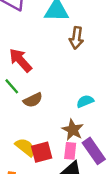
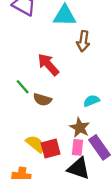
red arrow: (20, 60) -> (48, 65), moved
brown semicircle: (33, 100) -> (42, 100), turned 42

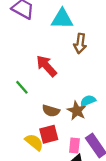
brown semicircle: (42, 100) -> (51, 111), moved
brown star: (80, 128) -> (77, 111), moved
red square: (51, 149) -> (49, 134), moved

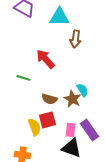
green line: (22, 87) -> (23, 78), turned -32
cyan semicircle: (88, 101) -> (82, 90), turned 80
yellow semicircle: (34, 142) -> (34, 127), turned 30

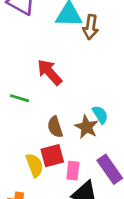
brown arrow: (75, 39) -> (91, 27), moved
brown semicircle: (49, 99) -> (55, 127), turned 56
pink rectangle: (70, 130) -> (73, 171), moved

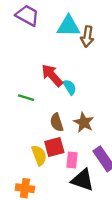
cyan semicircle: (100, 115) -> (70, 87), moved

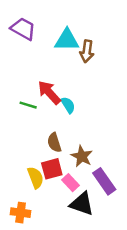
green line: (26, 98) -> (28, 105), moved
brown star: (84, 122) -> (82, 156), moved
pink rectangle: (72, 160) -> (71, 183), turned -49

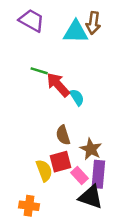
brown arrow: (87, 51) -> (93, 23), moved
green line: (28, 105) -> (39, 71), moved
purple rectangle: (104, 181) -> (98, 174), moved, turned 40

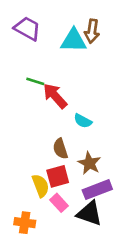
cyan semicircle: (77, 97) -> (83, 121), moved, turned 150
purple rectangle: (98, 174) -> (97, 190), turned 64
pink rectangle: (79, 176) -> (59, 203), moved

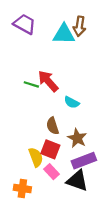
green line: (35, 81) -> (31, 84), moved
red square: (58, 176) -> (50, 149), turned 36

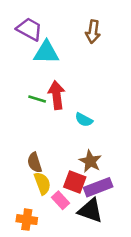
cyan triangle: (64, 34) -> (46, 52), moved
red arrow: (48, 81) -> (57, 95), turned 35
brown semicircle: (53, 126) -> (35, 163), moved
red square: (50, 149) -> (75, 182), moved

